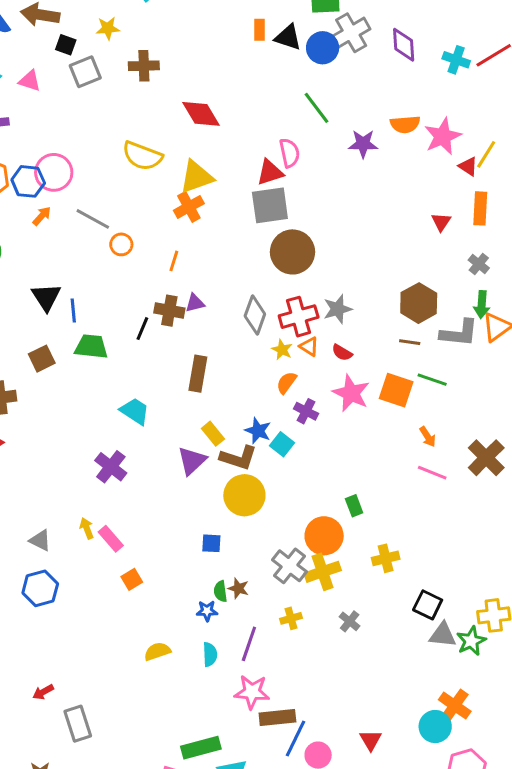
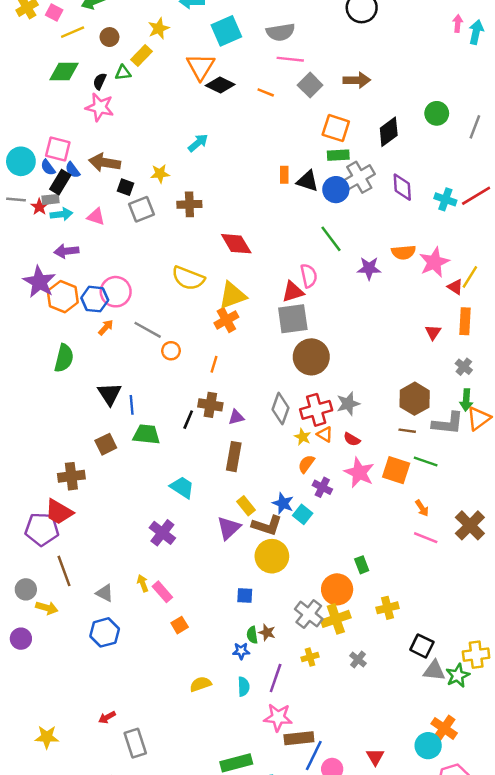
purple triangle: (195, 303) -> (236, 417), moved

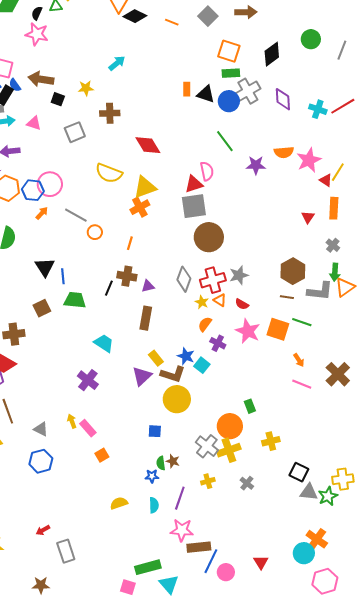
gray square: (141, 209) -> (75, 132), moved

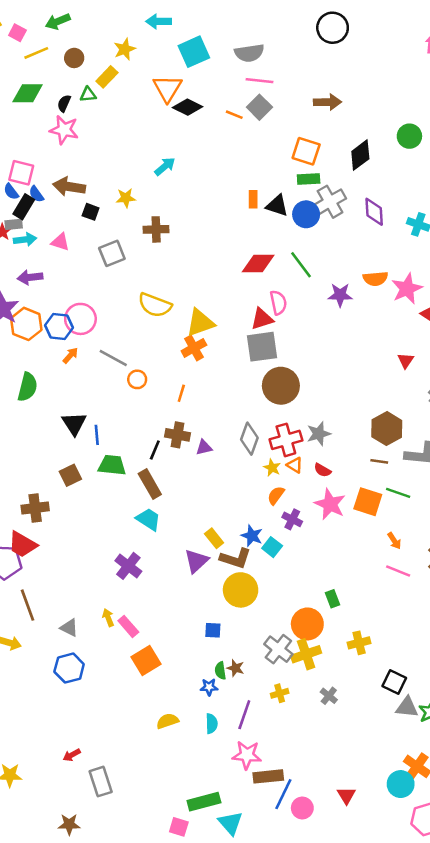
gray square: (208, 16) -> (259, 107), moved
red diamond: (148, 145) -> (258, 263), moved, turned -60
brown rectangle: (146, 318) -> (150, 484), moved, turned -40
orange square: (102, 455) -> (146, 661), size x1.6

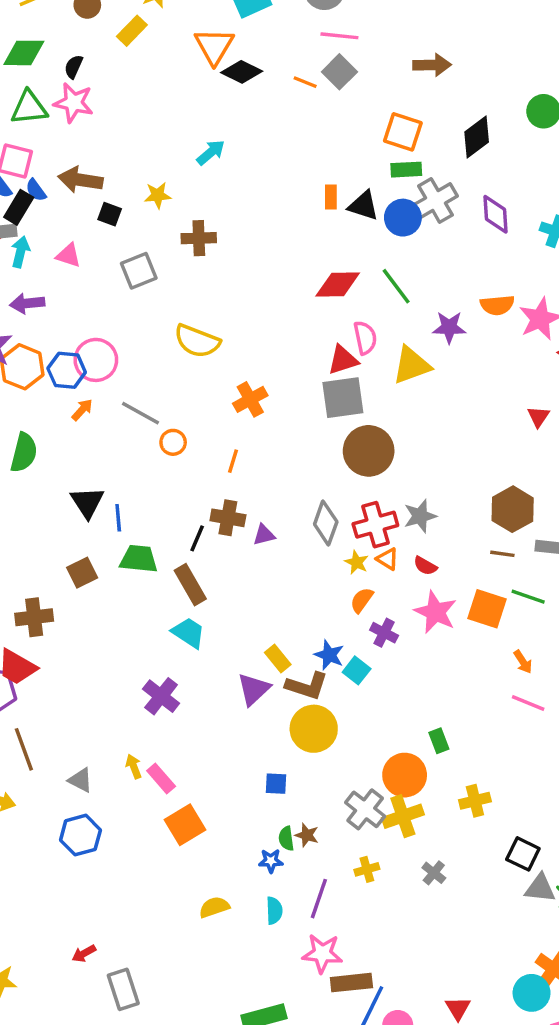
green triangle: (88, 95) -> (29, 108), moved, size x1.6
cyan arrow: (25, 239) -> (20, 252), turned -70
yellow triangle: (200, 323) -> (411, 365), moved

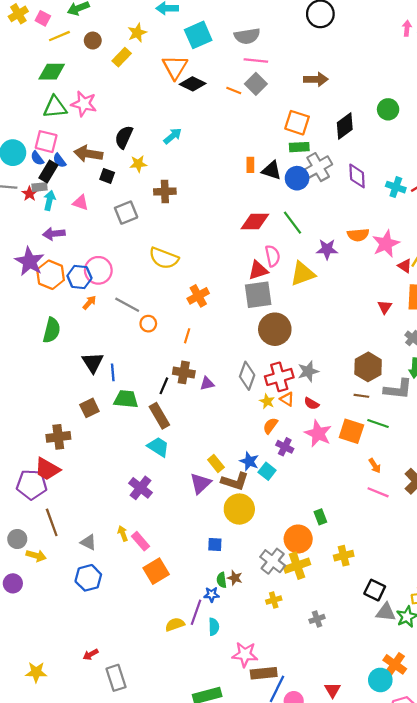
black semicircle: (74, 67) -> (124, 137), moved, size x1.5
gray cross: (434, 873) -> (317, 619), moved, turned 32
purple line: (319, 899) -> (196, 612), moved

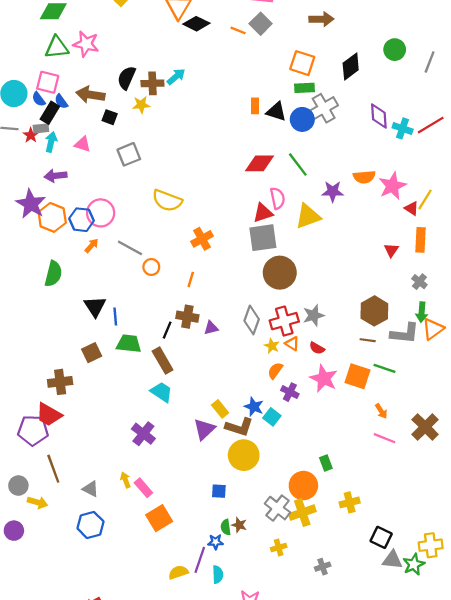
purple diamond: (357, 176) -> (379, 116), moved
brown cross: (165, 191) -> (152, 83), moved

